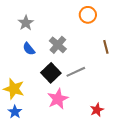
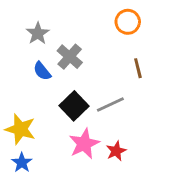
gray cross: (58, 45) -> (70, 57), moved
brown line: (106, 47) -> (138, 68), moved
red star: (97, 110) -> (116, 151), moved

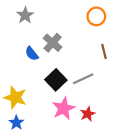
gray star: (38, 33) -> (25, 15), moved

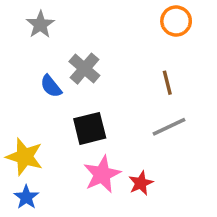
orange circle: (96, 16) -> (176, 21), moved
gray line: (83, 79) -> (169, 127), moved
black square: (56, 80) -> (90, 128), turned 30

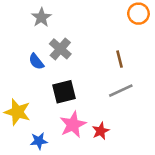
orange circle: (176, 21) -> (138, 14), moved
gray star: (40, 25) -> (41, 17), moved
blue star: (26, 197) -> (39, 141), moved, turned 30

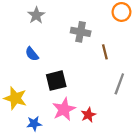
gray cross: (60, 49) -> (81, 32), moved, turned -30
gray line: (121, 91) -> (119, 84), moved, turned -45

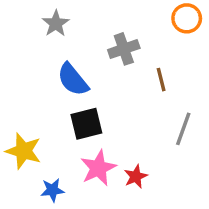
gray cross: (81, 32) -> (124, 49), turned -30
blue semicircle: (32, 54) -> (73, 80), moved, size x1.5

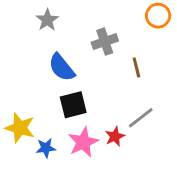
gray line: (183, 129) -> (141, 118), moved, turned 32
red star: (136, 176) -> (115, 136), moved
blue star: (52, 190) -> (46, 148), moved

